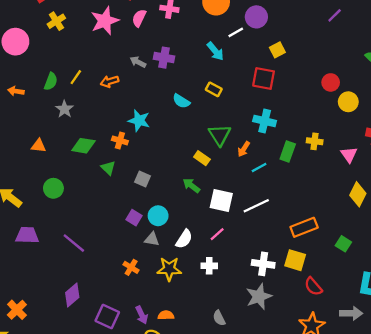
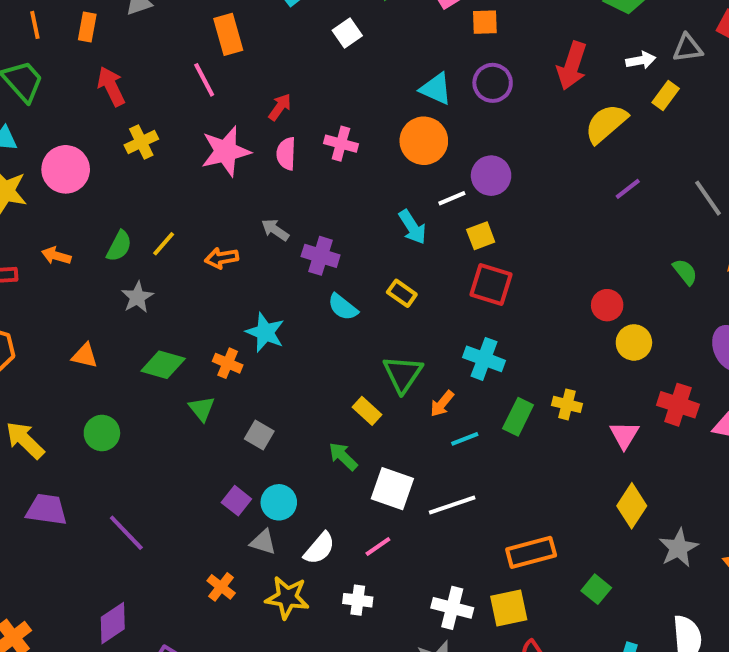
pink semicircle: (139, 18) -> (286, 154), turned -30
yellow square: (277, 50) -> (481, 236), moved
purple cross: (164, 58) -> (321, 256), moved
yellow square: (295, 260) -> (509, 608), turned -35

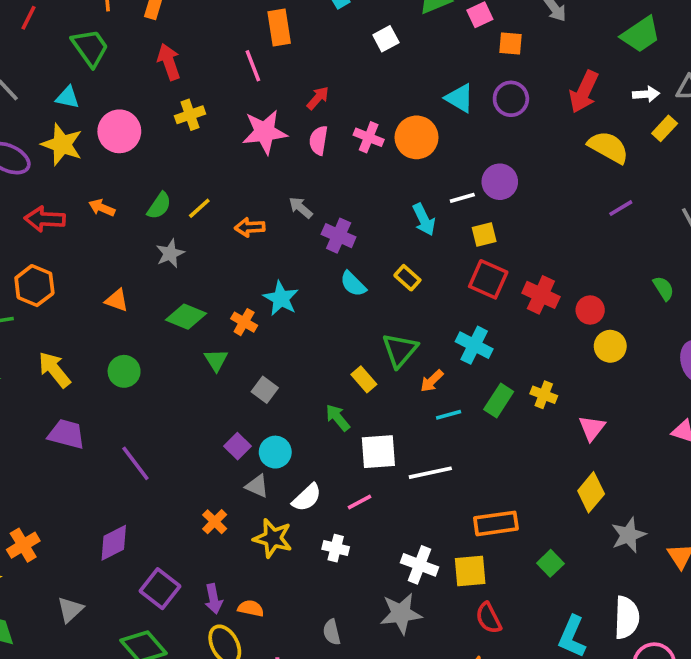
yellow semicircle: (606, 124) -> (608, 147), turned 63
orange circle: (424, 141) -> (417, 137), moved
red cross: (678, 405) -> (541, 295), moved
white square: (392, 489) -> (378, 452), turned -30

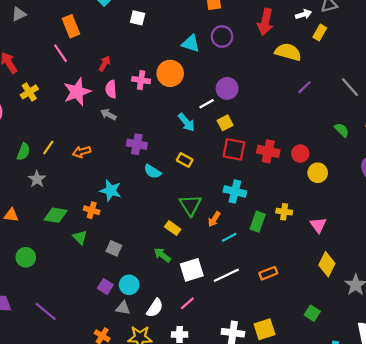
white square: (386, 39) -> (138, 18), turned -35
gray arrow: (301, 208) -> (108, 114), moved
orange rectangle: (496, 523) -> (268, 273), moved, size x0.7

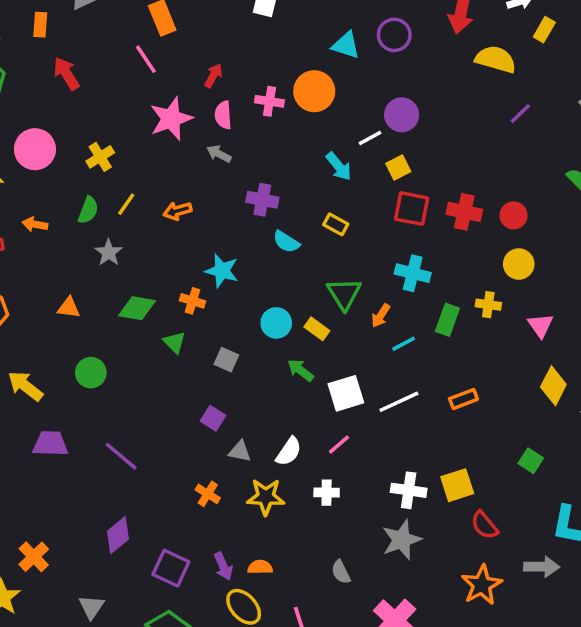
yellow cross: (29, 92) -> (100, 157), moved
yellow circle: (318, 173) -> (519, 264), moved
cyan circle: (129, 285) -> (276, 323), moved

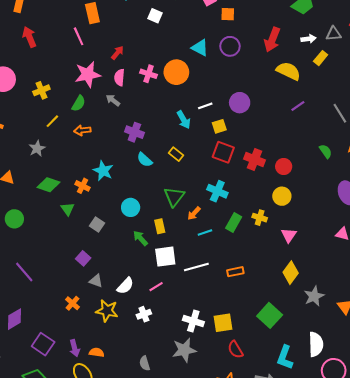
purple circle: (402, 115) -> (240, 103), moved
green semicircle: (88, 210) -> (79, 103), moved
yellow rectangle: (317, 329) -> (160, 226), moved, turned 32
green square: (531, 461) -> (270, 315), size x1.6
white cross: (327, 493) -> (144, 314), turned -32

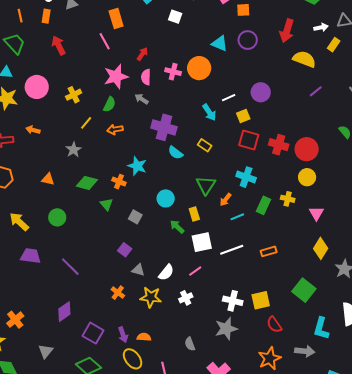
purple cross: (134, 132) -> (164, 127), size x1.4
red circle: (284, 166) -> (307, 149), size x1.5

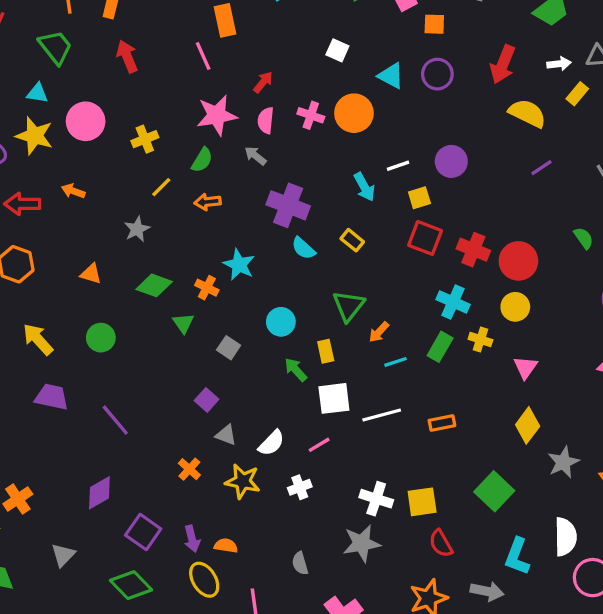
white square: (175, 17) -> (337, 50), moved
cyan cross: (246, 177) -> (453, 302), moved

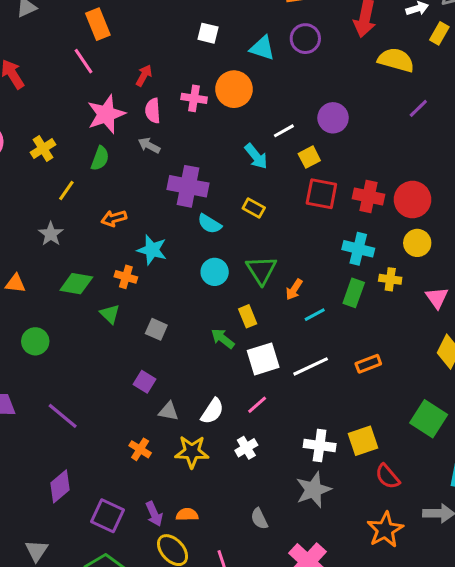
orange arrow: (208, 202) -> (114, 218), moved
cyan circle: (281, 322) -> (215, 272), moved

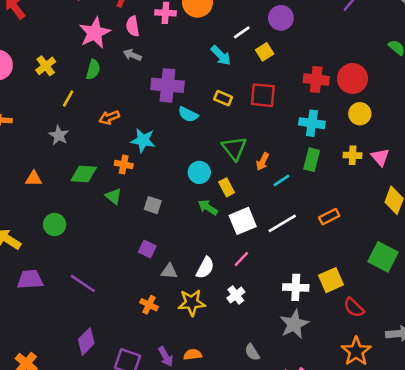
red square: (321, 194) -> (263, 95), moved
cyan circle: (215, 272) -> (199, 172), moved
yellow cross: (390, 279) -> (353, 155), moved

